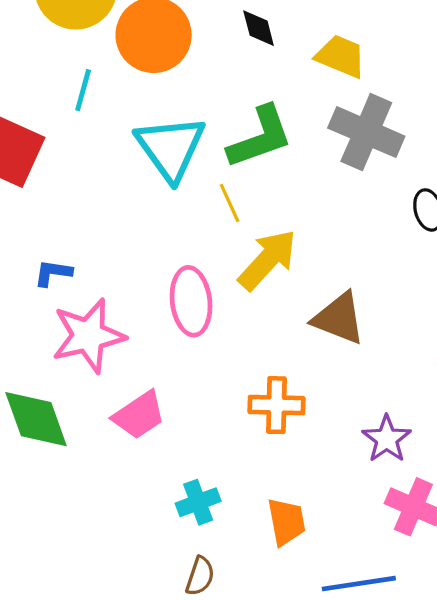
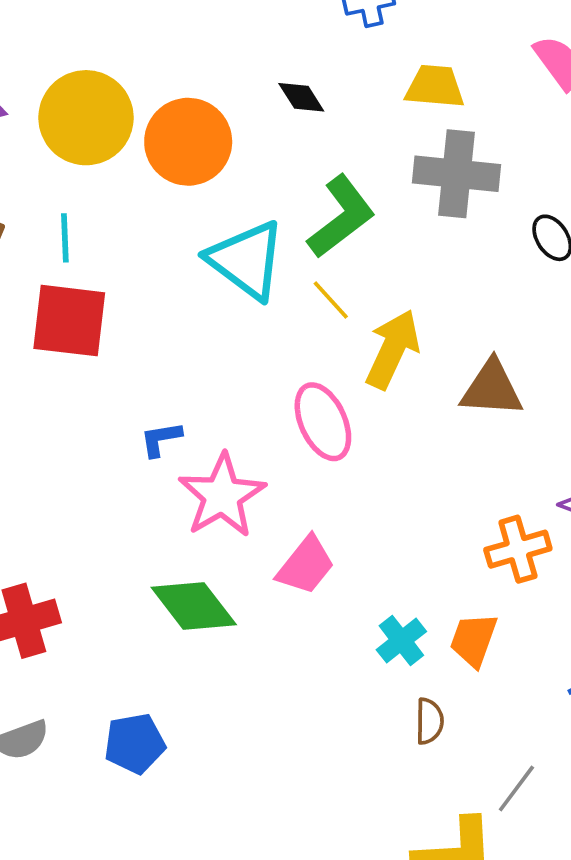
yellow trapezoid: (341, 56) -> (435, 87), moved
cyan line: (83, 90) -> (65, 238), moved
orange cross: (276, 405) -> (518, 549), moved
orange trapezoid: (286, 522) -> (474, 640), moved, turned -132

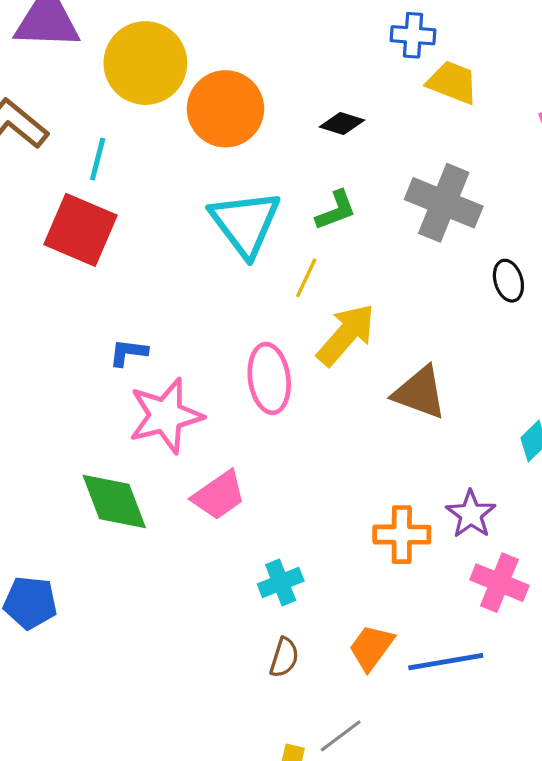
yellow trapezoid: (435, 87) -> (452, 82), moved
black diamond: (301, 97) -> (342, 124), moved, turned -57
green L-shape: (341, 217) -> (336, 210), size x0.6
yellow line: (331, 300) -> (306, 278), turned 51
orange trapezoid: (474, 640) -> (371, 647), moved

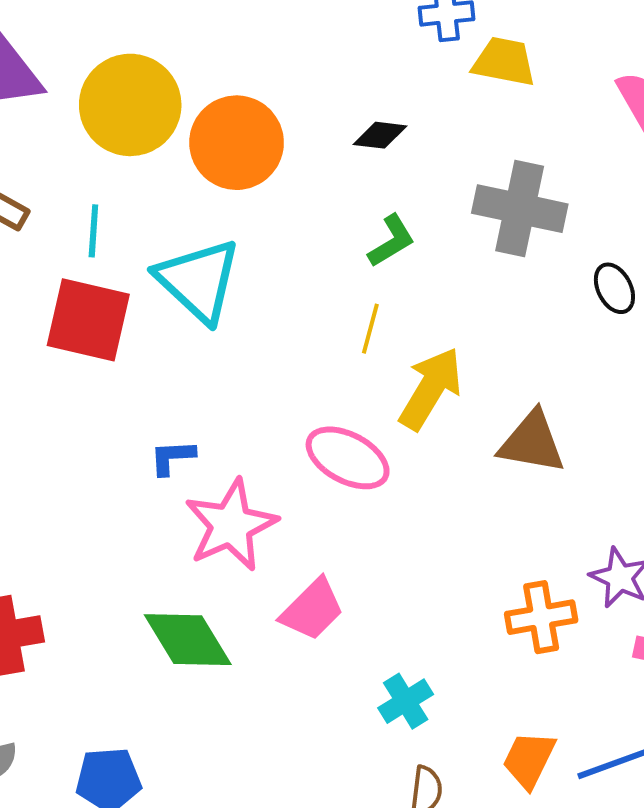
cyan triangle: (245, 223) -> (198, 281), moved
pink ellipse: (269, 378) -> (348, 458), turned -44

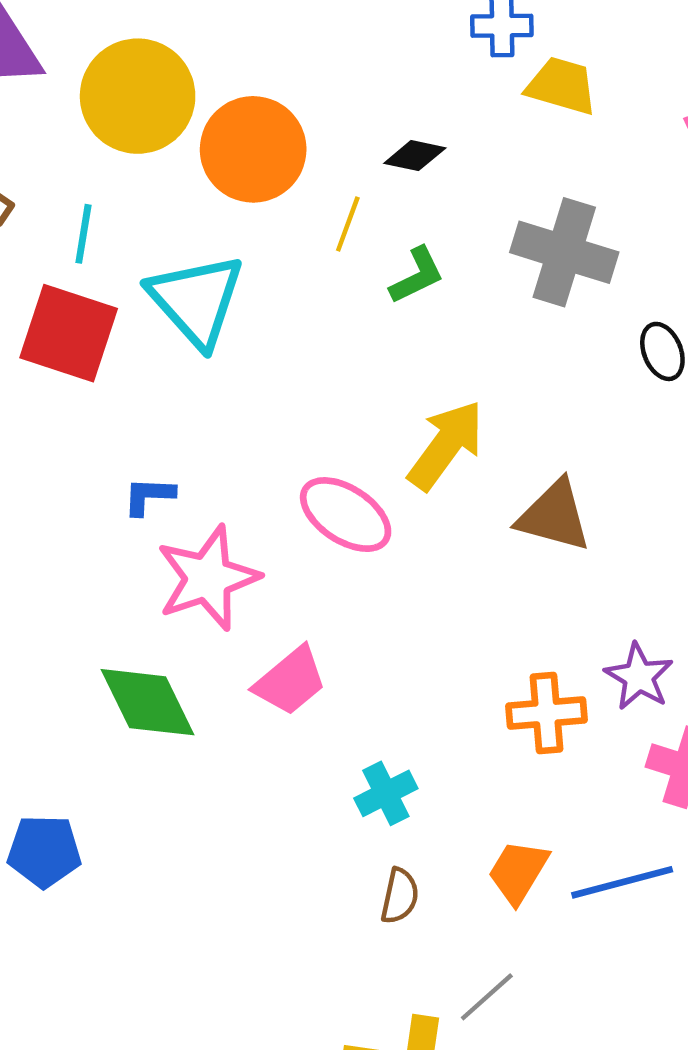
yellow line: (370, 329) -> (348, 224), moved

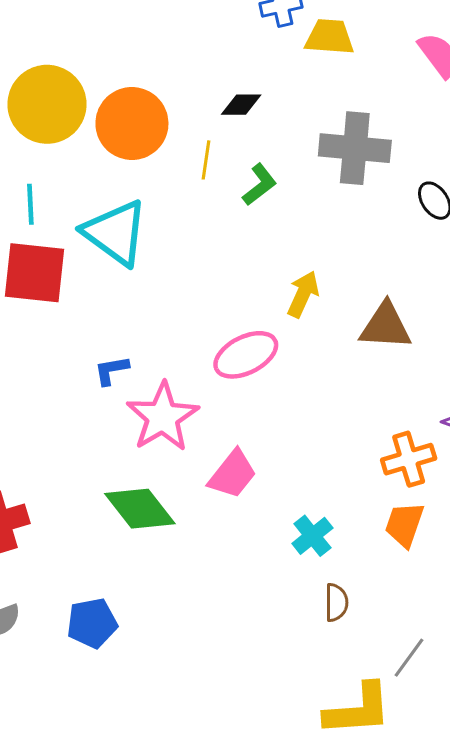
yellow arrow: (446, 445) -> (303, 294), size x0.7
pink ellipse: (346, 515) -> (246, 355), turned -48
orange trapezoid: (518, 872) -> (404, 525), moved

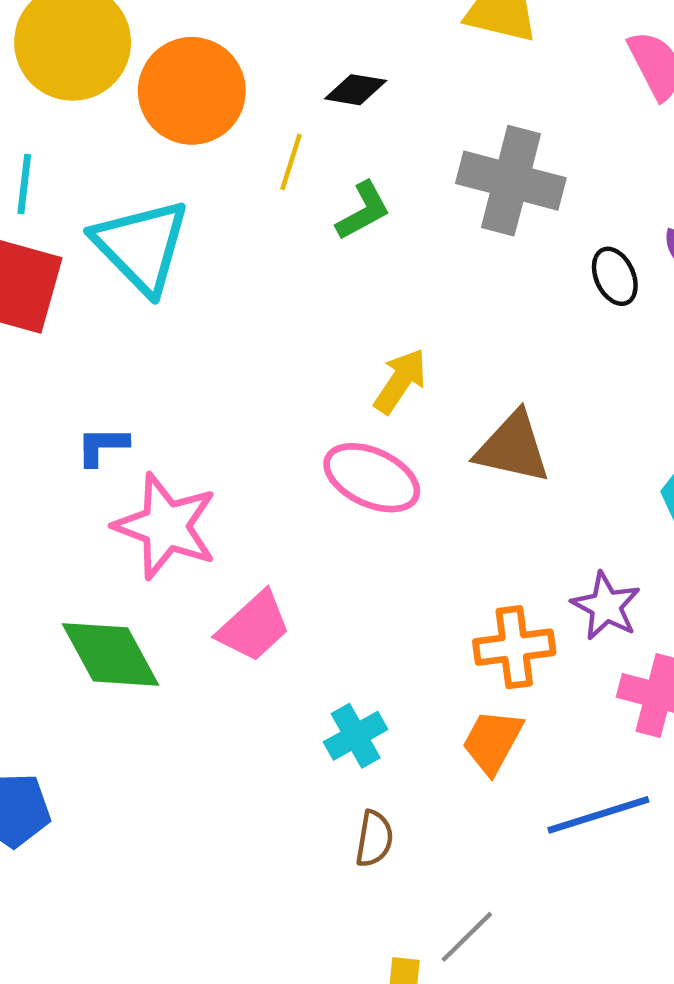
pink ellipse: (246, 355) -> (372, 478), moved, turned 42
pink star: (163, 417) -> (166, 526), turned -30

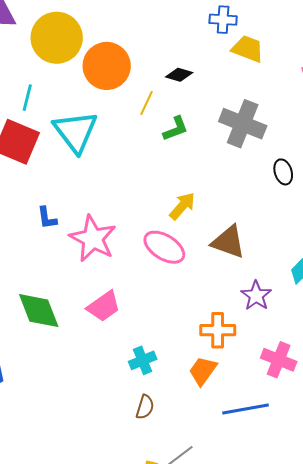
blue L-shape: (102, 446) -> (47, 218), turned -105
pink star: (166, 526) -> (93, 239), moved
purple star: (606, 606) -> (256, 296), moved

